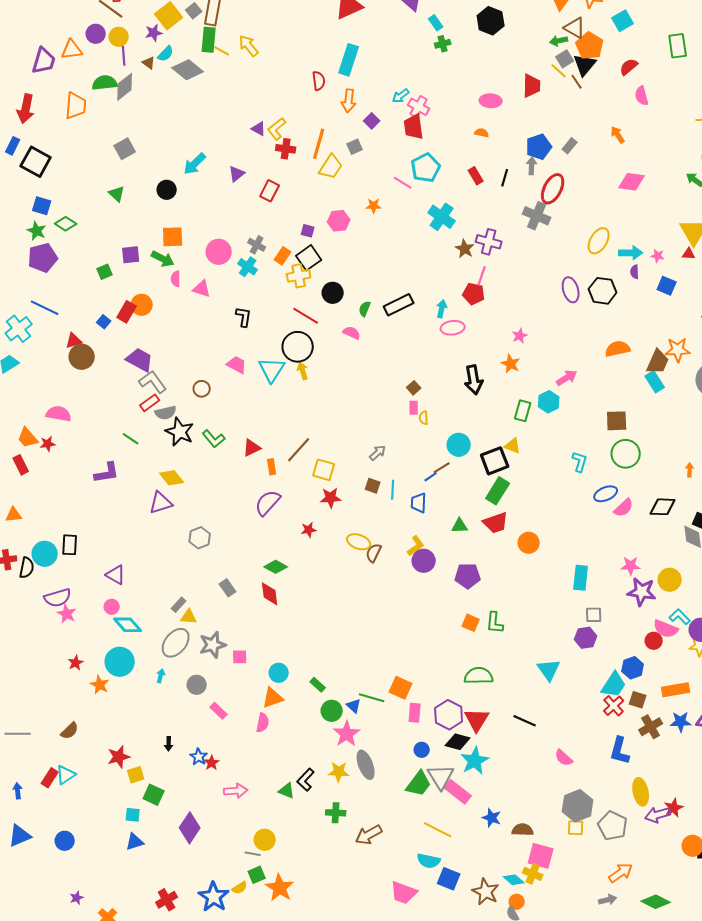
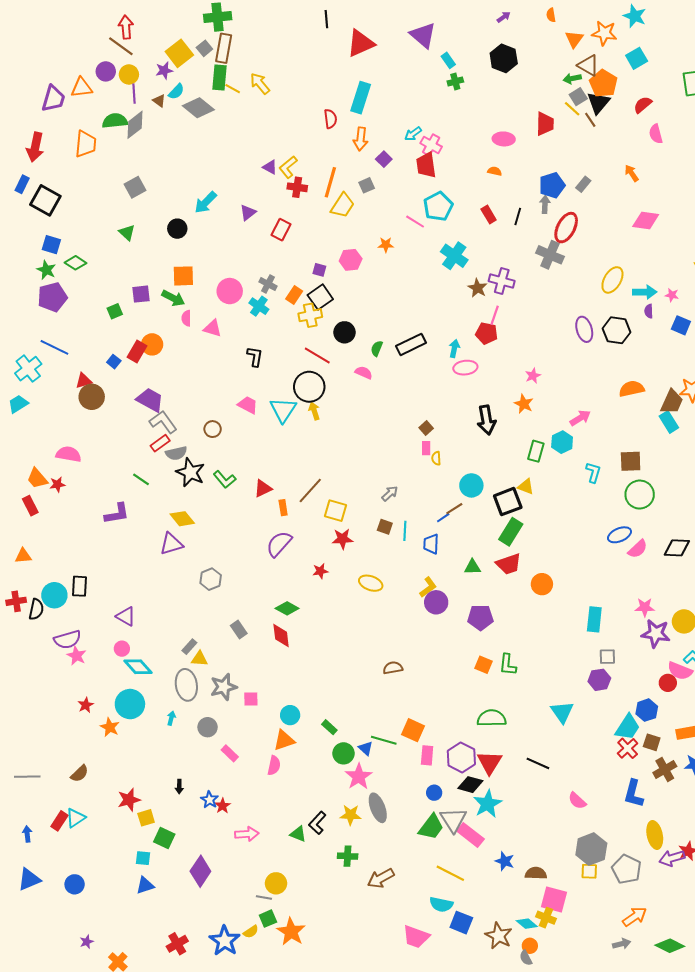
cyan L-shape: (580, 462) -> (593, 472), moved
brown semicircle: (374, 553) -> (393, 668), moved, turned 54
gray ellipse: (176, 643) -> (186, 685), turned -48

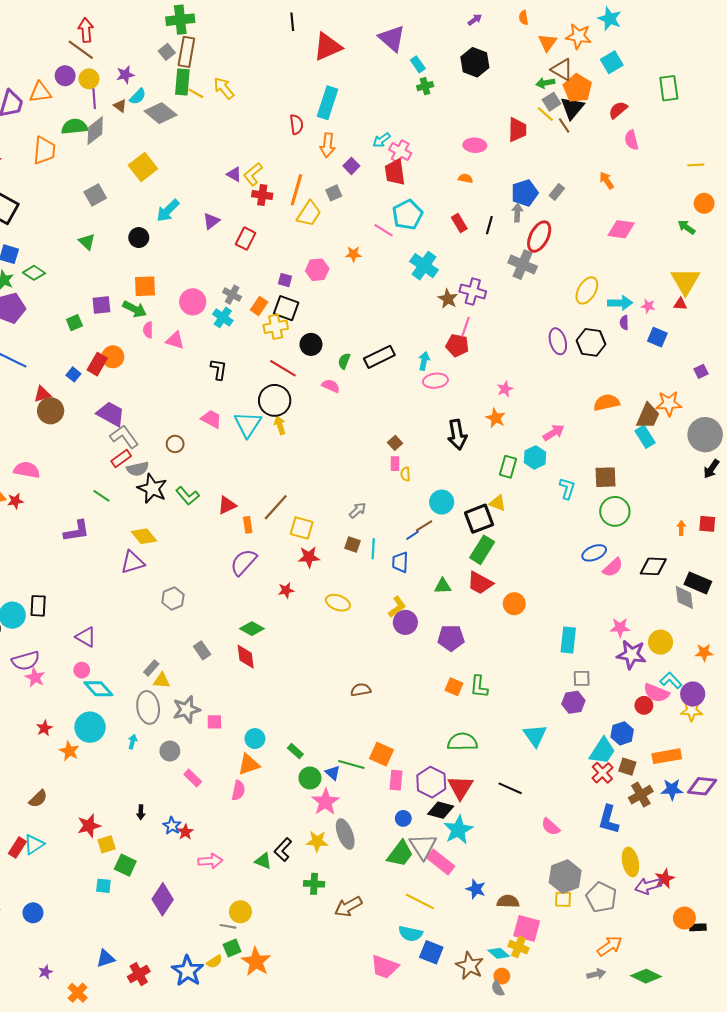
yellow square: (179, 53) -> (143, 167), moved
black square: (320, 297) -> (286, 308), turned -35
red trapezoid: (509, 564) -> (480, 583), turned 48
blue triangle: (145, 885) -> (106, 958), moved

